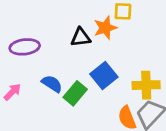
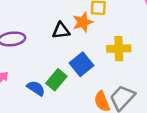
blue semicircle: (52, 84) -> (36, 88), moved
yellow cross: (146, 85) -> (119, 49), moved

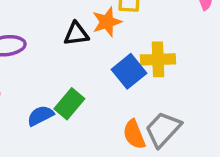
blue square: (82, 64) -> (129, 71), moved
blue semicircle: (36, 88) -> (40, 116), turned -60

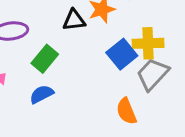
green rectangle: (69, 104) -> (45, 59), moved
gray trapezoid: (163, 129) -> (153, 74), moved

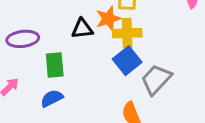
yellow cross: (148, 43) -> (127, 33), moved
green rectangle: (45, 59) -> (55, 65), turned -45

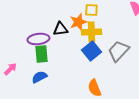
purple ellipse: (23, 39) -> (38, 39), moved
gray trapezoid: (156, 79) -> (118, 51), moved

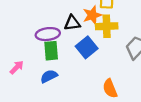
blue square: (91, 51) -> (87, 47), moved

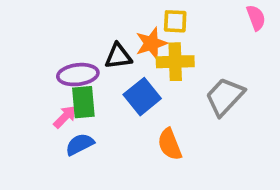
pink arrow: (17, 67) -> (65, 117), moved
orange semicircle: (110, 88) -> (170, 144), moved

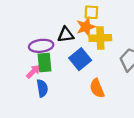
yellow square: (175, 21) -> (91, 12), moved
blue semicircle: (80, 144) -> (42, 88), turned 108

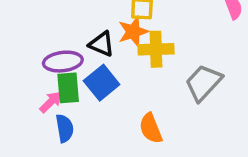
black triangle: (66, 35) -> (102, 44), turned 30
blue square: (80, 59) -> (102, 83), moved

